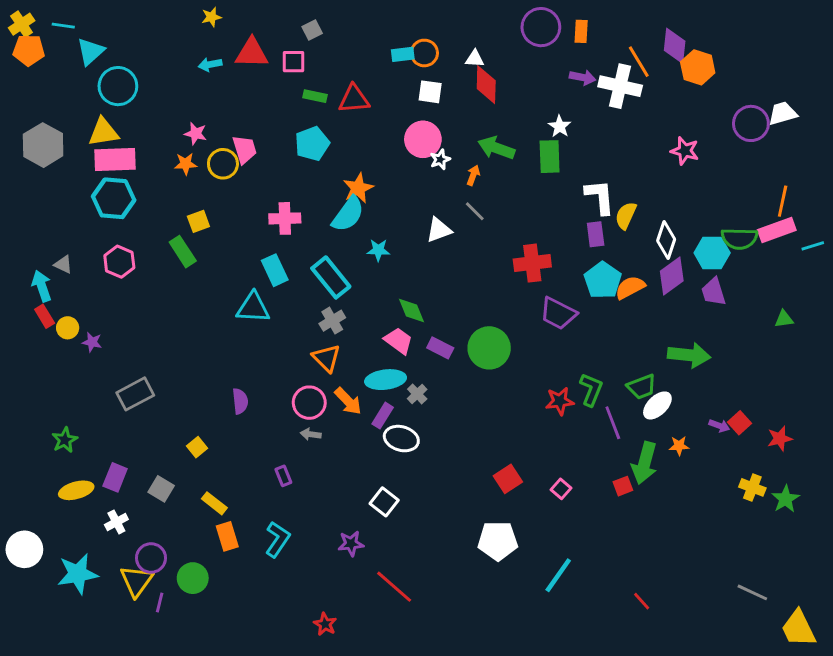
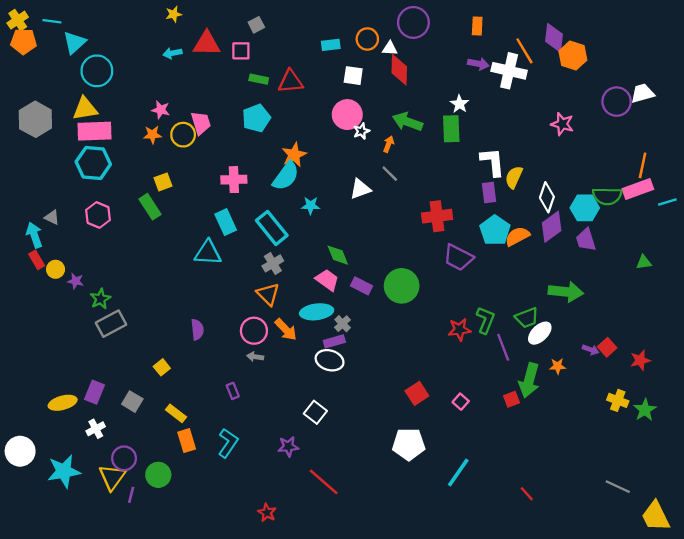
purple circle: (541, 27) -> (413, 22), moved
orange circle: (424, 53) -> (367, 39), moved
purple rectangle: (383, 416) -> (334, 341), moved, turned 42
green star: (65, 440) -> (100, 299), moved

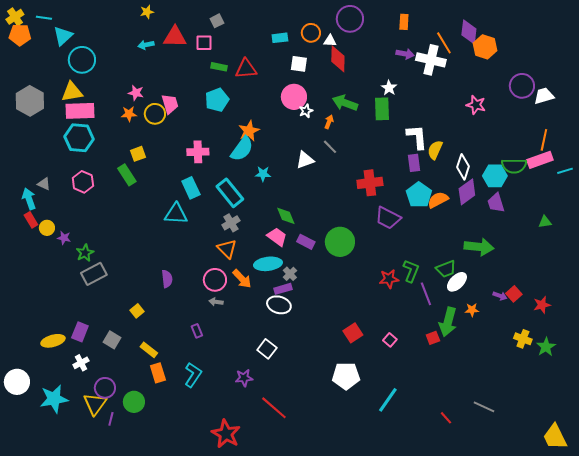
white trapezoid: (643, 93) -> (544, 96), moved
gray line: (618, 487) -> (484, 407), moved
red star: (267, 513) -> (226, 434), size x1.8

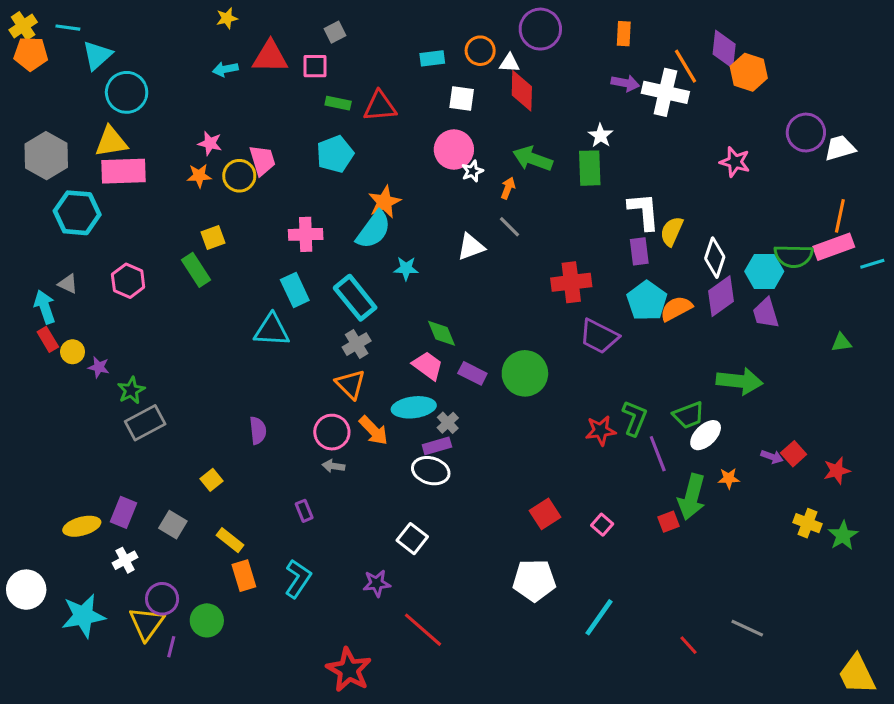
cyan hexagon: (79, 138) -> (77, 213), moved

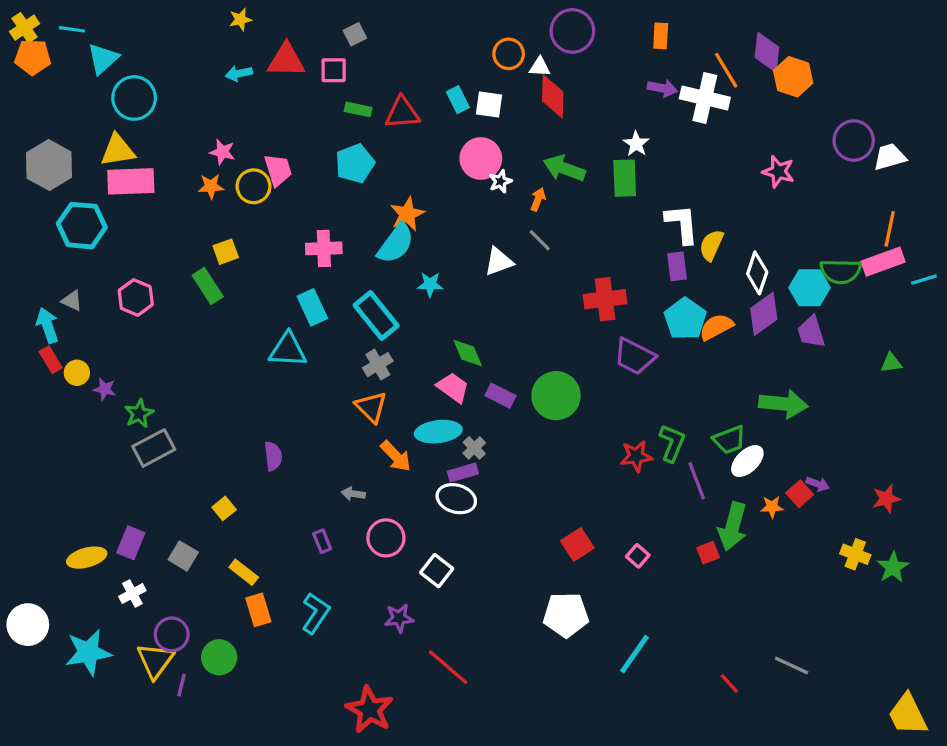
cyan rectangle: (432, 58) -> (458, 100), moved, turned 70
pink circle: (332, 432) -> (386, 538), moved
red square: (794, 454) -> (800, 494), moved

